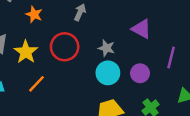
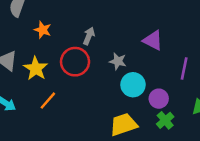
gray arrow: (80, 12) -> (89, 36), moved
cyan circle: (108, 73) -> (133, 85), moved
purple circle: (140, 73) -> (159, 99), moved

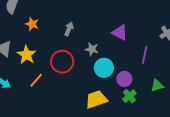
red circle: (75, 62) -> (62, 62), moved

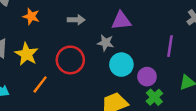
gray arrow: (69, 29) -> (76, 20), turned 72
purple triangle: (120, 33) -> (121, 21), moved, turned -30

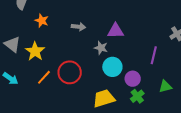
red circle: (70, 60) -> (70, 72), moved

